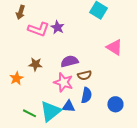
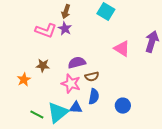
brown arrow: (20, 12) -> (66, 12), moved

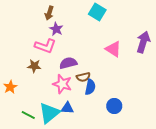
brown arrow: (66, 12) -> (49, 13), moved
pink L-shape: (46, 31) -> (45, 46), moved
orange star: (24, 80) -> (10, 87), moved
blue semicircle: (94, 97) -> (90, 87), moved

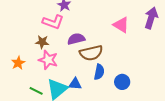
brown semicircle: (83, 77) -> (91, 53), size x1.6
pink star: (62, 84) -> (48, 60), moved
blue semicircle: (90, 87) -> (99, 72), moved

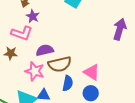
pink triangle: (121, 25) -> (92, 72), moved
pink star: (48, 60) -> (35, 71), moved

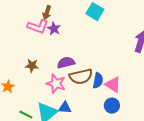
pink L-shape: (22, 33) -> (38, 27), moved
blue semicircle: (68, 83) -> (98, 81), moved

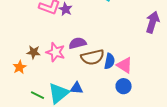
brown star: (32, 66) -> (34, 52), moved
pink star: (56, 84) -> (56, 52), moved

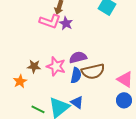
blue semicircle: (110, 61) -> (76, 75), moved
blue triangle: (77, 88) -> (77, 102), turned 32

